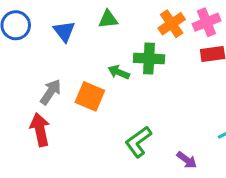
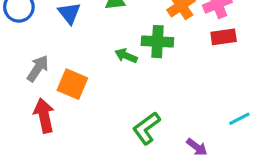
gray arrow: (51, 92) -> (38, 68), moved
orange square: (90, 96) -> (72, 84), moved

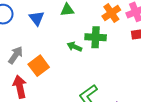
orange square: (72, 84) -> (39, 66), turned 30

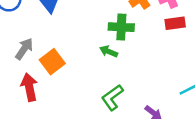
green arrow: (75, 47) -> (109, 51), moved

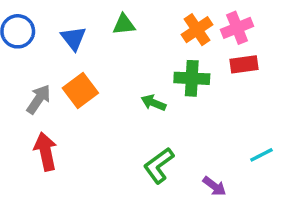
green cross: (121, 27) -> (192, 78), moved
orange square: (52, 62) -> (80, 91), moved

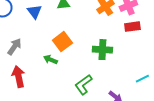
green cross: (192, 78) -> (102, 50), moved
orange square: (80, 91) -> (62, 42), moved
green arrow: (153, 103) -> (50, 60), moved

